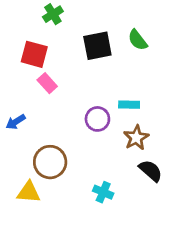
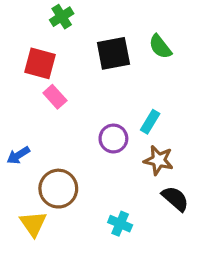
cyan rectangle: (129, 105) -> (150, 122), turned -60
blue arrow: (16, 122) -> (18, 155), moved
brown star: (136, 138) -> (158, 160), turned -30
yellow triangle: (29, 192) -> (33, 224), turned 50

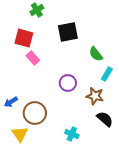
green semicircle: (160, 47) -> (96, 54), moved
cyan rectangle: (150, 122) -> (107, 74), moved
blue arrow: (18, 155) -> (11, 102), moved

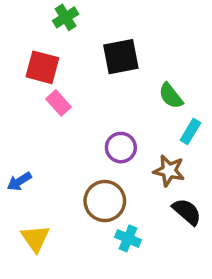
brown circle: (35, 113) -> (105, 201), moved

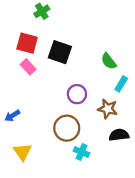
black square: (121, 57) -> (60, 52), moved, turned 30
pink rectangle: (58, 103) -> (28, 67), moved
black semicircle: (187, 212) -> (119, 135), turned -48

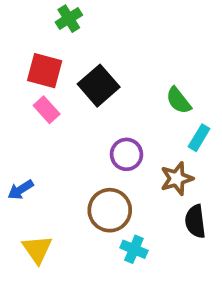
black square: (60, 52) -> (99, 86), turned 30
brown star: (108, 109) -> (177, 179), turned -30
black semicircle: (119, 135) -> (195, 221), turned -90

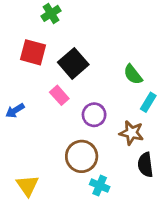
pink rectangle: (47, 110) -> (59, 95), moved
brown star: (177, 179) -> (132, 133), turned 30
blue arrow: (20, 190) -> (15, 111), moved

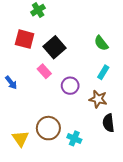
green semicircle: (133, 74) -> (101, 43), moved
cyan rectangle: (148, 102) -> (103, 72), moved
blue arrow: (15, 111) -> (11, 83), turned -96
brown circle: (82, 156) -> (48, 128), moved

